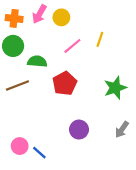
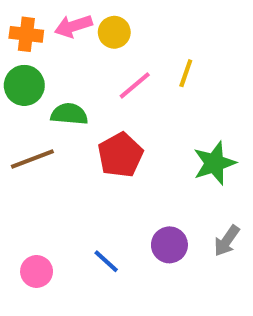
pink arrow: (39, 14) -> (73, 26), turned 42
purple circle: (79, 130) -> (169, 245), moved
blue line: (39, 153) -> (106, 261), moved

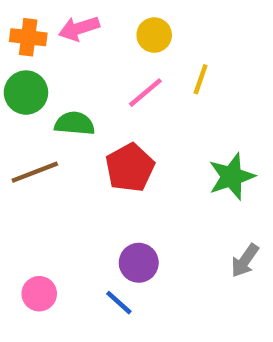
yellow circle: (114, 32) -> (154, 35), moved
purple circle: (169, 245) -> (139, 263), moved
blue line: (106, 261) -> (119, 303), moved

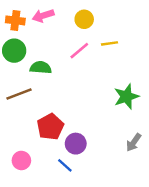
yellow line: (201, 79) -> (110, 43), turned 63
red pentagon: (130, 168) -> (50, 127), moved

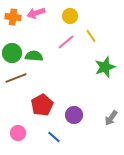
yellow line: (110, 43) -> (91, 36), turned 64
green circle: (14, 51) -> (12, 53), moved
green star: (126, 97) -> (105, 67), moved
purple circle: (76, 144) -> (74, 115), moved

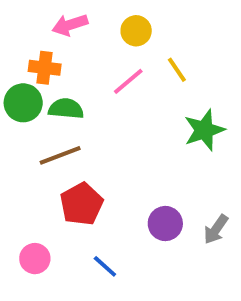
orange cross: (13, 17) -> (45, 68), moved
brown line: (16, 78) -> (60, 155), moved
purple circle: (74, 115) -> (165, 224), moved

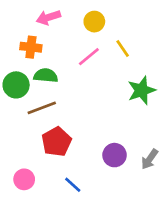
green circle: (23, 103) -> (16, 85), moved

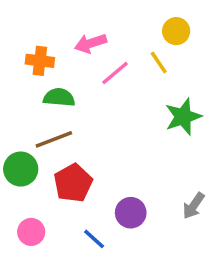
pink arrow: (48, 17) -> (91, 43), moved
yellow circle: (94, 22) -> (176, 31), moved
green circle: (16, 85) -> (21, 169), moved
purple circle: (115, 155) -> (131, 213), moved

